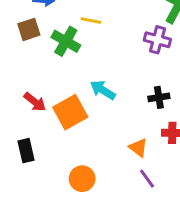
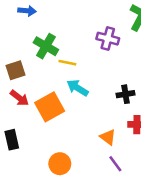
yellow line: (91, 21) -> (67, 63), moved
brown square: (29, 29) -> (16, 70), moved
purple cross: (157, 40) -> (108, 39), moved

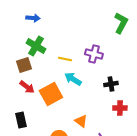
purple cross: (108, 39) -> (94, 54), moved
green cross: (46, 46) -> (36, 46), moved
orange triangle: (108, 137) -> (81, 121), moved

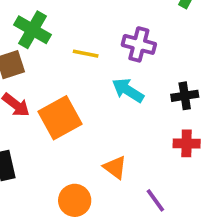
cyan arrow: (73, 79) -> (128, 90), moved
black cross: (111, 84) -> (185, 96), moved

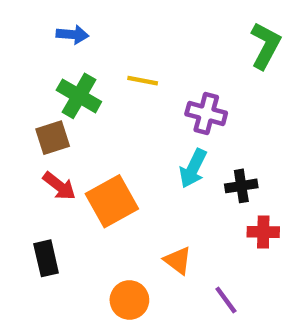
yellow line: (86, 54) -> (143, 81), moved
cyan arrow: (128, 90) -> (193, 168), turned -96
black cross: (185, 96) -> (241, 186), moved

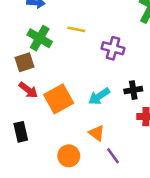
cyan arrow: (193, 168) -> (99, 96), moved, turned 30
purple line: (226, 300) -> (113, 156), moved

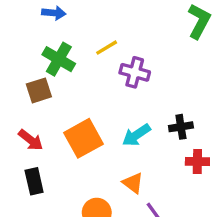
yellow line: (76, 29) -> (107, 48), turned -42
purple cross: (113, 48) -> (135, 72), moved
red arrow: (28, 90) -> (31, 140), moved

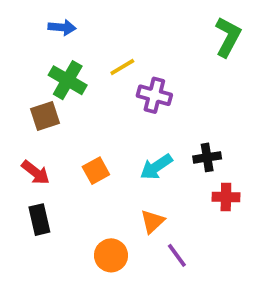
orange square: (84, 138) -> (96, 171), size x0.6
orange triangle: (133, 183) -> (152, 221), turned 40

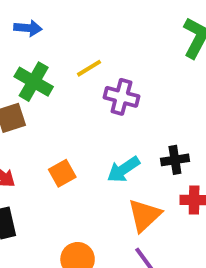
orange triangle: (152, 221) -> (144, 215), moved, size x1.4

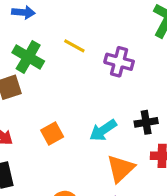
yellow line: (89, 68) -> (74, 46), turned 60
purple cross: (121, 97) -> (119, 62), moved

